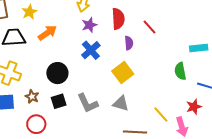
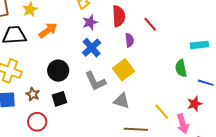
gray L-shape: (88, 103) -> (95, 81), moved

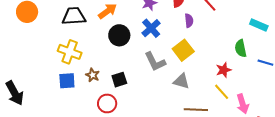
cyan rectangle: (199, 45) -> (259, 25), turned 30
black circle: (58, 71) -> (119, 35), moved
red star: (195, 104) -> (224, 70), moved
red circle: (37, 122) -> (107, 103), moved

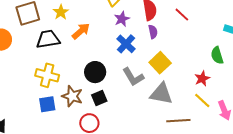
purple semicircle: (189, 21) -> (153, 32), moved
black circle: (119, 35) -> (95, 72), moved
brown star: (93, 75) -> (72, 96), size x1.5
gray triangle: (181, 81) -> (161, 94), size x1.4

